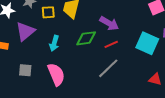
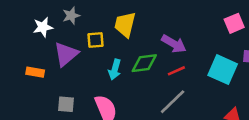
yellow square: (48, 12) -> (96, 40), moved
cyan arrow: (54, 43) -> (115, 70), moved

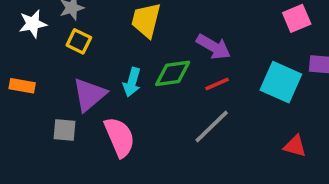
yellow square: (96, 40) -> (79, 41), moved, turned 30
purple triangle: (66, 54) -> (89, 95), moved

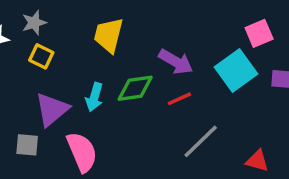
cyan square: (281, 82) -> (236, 71), moved, turned 30
gray line: (212, 126) -> (201, 141), moved

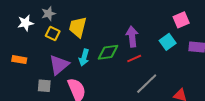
yellow trapezoid: (109, 35) -> (78, 27), moved
purple arrow: (176, 62) -> (132, 37), turned -126
cyan square: (236, 71) -> (168, 42), size x0.7

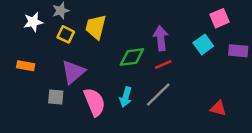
cyan arrow: (84, 57) -> (126, 97), moved
gray line: (147, 84) -> (158, 95), moved

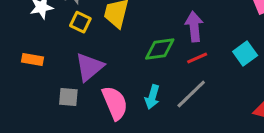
cyan square: (203, 44) -> (245, 54), moved

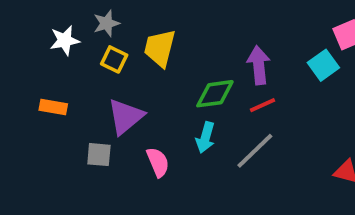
cyan square: (245, 54) -> (323, 65), moved
cyan arrow: (152, 97) -> (205, 137), moved
pink semicircle: (115, 103) -> (158, 162), size x0.7

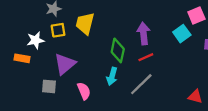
white star: (65, 40) -> (36, 40), moved
yellow square: (114, 59) -> (58, 30), turned -35
green diamond: (215, 94) -> (118, 50), turned -70

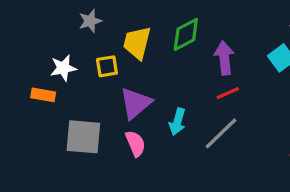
yellow square: (58, 30) -> (107, 66), moved
green diamond: (118, 50) -> (186, 34), moved, turned 50
purple triangle: (65, 64) -> (135, 103), moved
gray square: (49, 86) -> (83, 137), size x1.6

